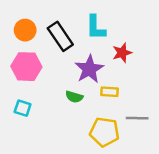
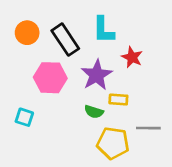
red star: (122, 53) -> (132, 57), turned -30
pink hexagon: (26, 67) -> (50, 78), moved
green semicircle: (74, 97) -> (94, 112), moved

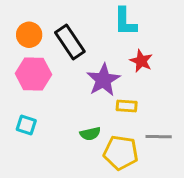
cyan L-shape: (103, 30) -> (125, 22), moved
pink hexagon: (50, 78) -> (33, 74), moved
green semicircle: (94, 112) -> (90, 134), moved, turned -30

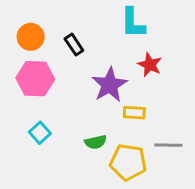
black rectangle: (70, 42) -> (74, 45), size x0.6
cyan square: (26, 125) -> (40, 133), moved, turned 30

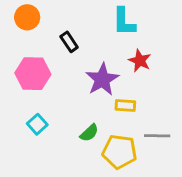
orange circle: (31, 37) -> (27, 17), moved
green semicircle: (96, 142) -> (89, 133), turned -30

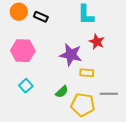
black rectangle: (69, 42) -> (41, 17), moved, turned -32
purple star: (102, 79) -> (71, 55), turned -30

